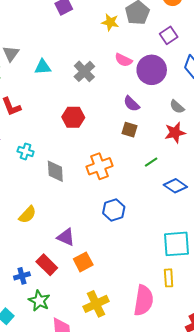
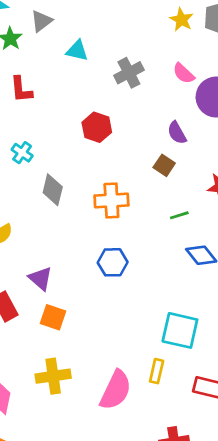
orange square: (83, 262) -> (53, 317), turned 30

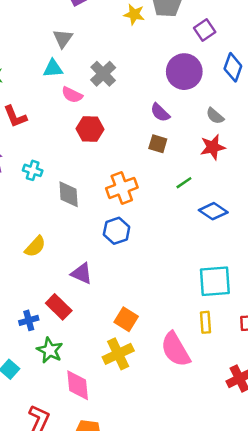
gray triangle: (41, 21) -> (63, 38), moved
pink semicircle: (184, 73) -> (72, 95), moved
blue hexagon: (113, 262) -> (117, 231), moved
orange square: (53, 317) -> (126, 319), moved, turned 30
pink semicircle: (116, 390) -> (175, 349), turned 141

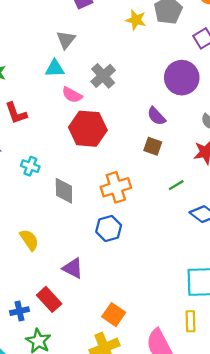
red hexagon: (90, 129) -> (88, 129), size x1.4
yellow semicircle: (35, 247) -> (29, 240), turned -80

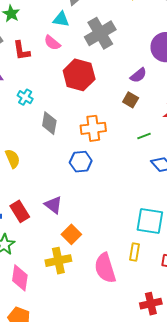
gray cross: (103, 76) -> (100, 33), size x1.4
pink semicircle: (72, 95) -> (52, 43), moved
purple semicircle: (156, 116) -> (138, 75), turned -96
purple triangle: (73, 268) -> (53, 205), moved

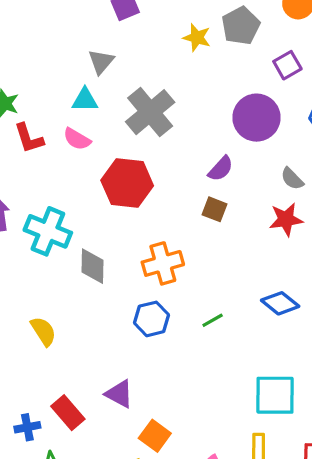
red L-shape: (21, 51) -> (29, 138), moved
cyan cross: (25, 97) -> (48, 231), size x1.8
green line: (144, 136) -> (213, 320), moved

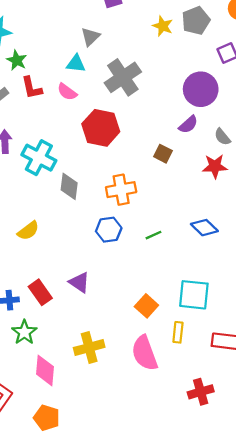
purple semicircle: (221, 169) -> (188, 124), moved
yellow semicircle: (43, 331) -> (28, 231), turned 80
orange square: (155, 436) -> (146, 306), moved

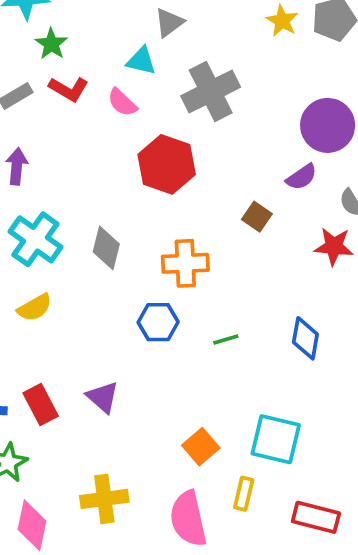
red L-shape: (32, 88) -> (69, 89), turned -55
cyan cross: (39, 158) -> (35, 239), moved
blue diamond: (204, 228) -> (305, 338), turned 48

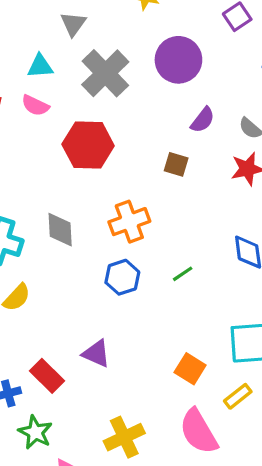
gray triangle: (169, 23) -> (73, 24), moved
purple circle: (328, 125) -> (178, 60), moved
yellow rectangle: (244, 494) -> (238, 396), turned 56

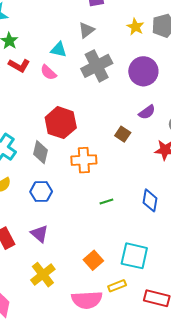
red hexagon: (88, 145) -> (61, 123), moved
blue hexagon: (122, 277) -> (41, 192), moved
pink semicircle: (199, 431) -> (87, 300), turned -80
yellow cross: (124, 437) -> (43, 275), moved, turned -30

